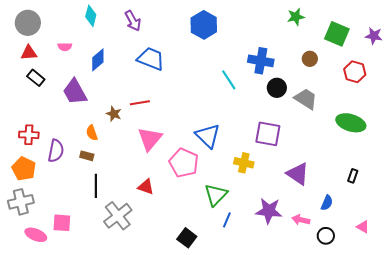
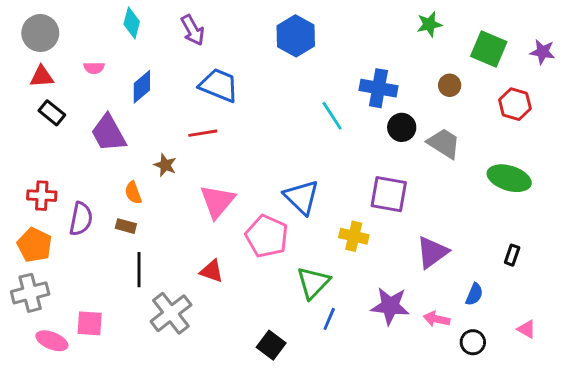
red line: (140, 103) -> (203, 133), moved
purple triangle: (298, 174) -> (432, 252), turned 50

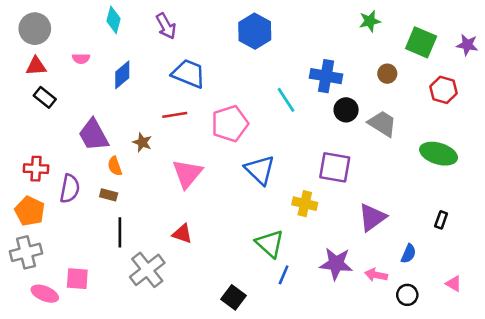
purple trapezoid: (108, 133) -> (94, 135), moved
pink pentagon: (267, 236) -> (230, 124), moved, turned 30
green triangle: (313, 283) -> (270, 244), turned -32

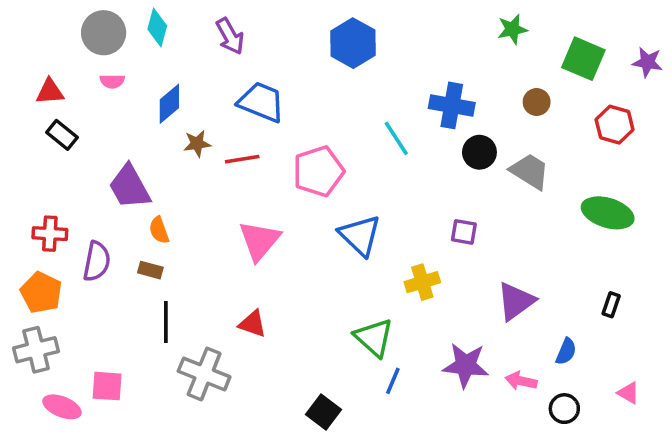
gray circle: (35, 29) -> (104, 33), moved
brown star: (142, 142) -> (197, 144), moved, turned -30
purple square: (335, 167) -> (464, 232), size x0.6
yellow cross: (305, 204) -> (422, 282), turned -30
gray cross: (147, 270) -> (204, 374), turned -30

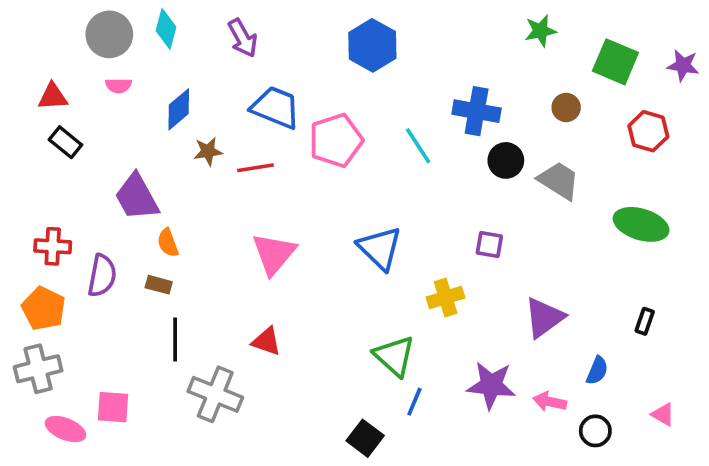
pink pentagon: (318, 171) -> (336, 140), moved
black square: (324, 412) -> (365, 438), moved

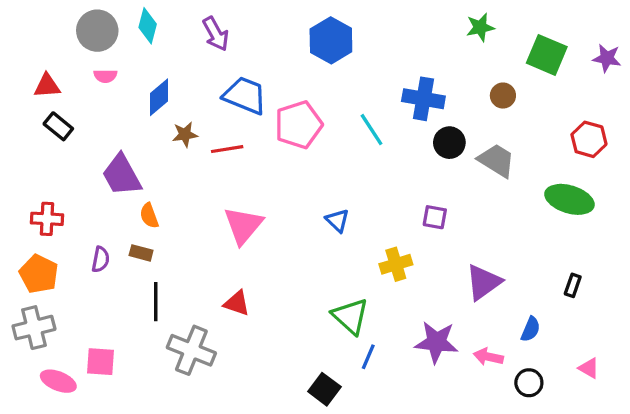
red hexagon: (648, 131) -> (589, 139), moved
blue triangle: (380, 248) -> (337, 220), size x0.6
purple semicircle: (102, 276) -> (101, 259), moved, size x0.7

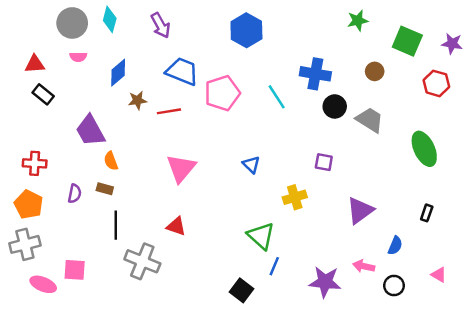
red hexagon: (589, 139) -> (436, 83), moved
green ellipse: (569, 199) -> (424, 149), turned 48
purple star: (436, 342) -> (325, 282), moved

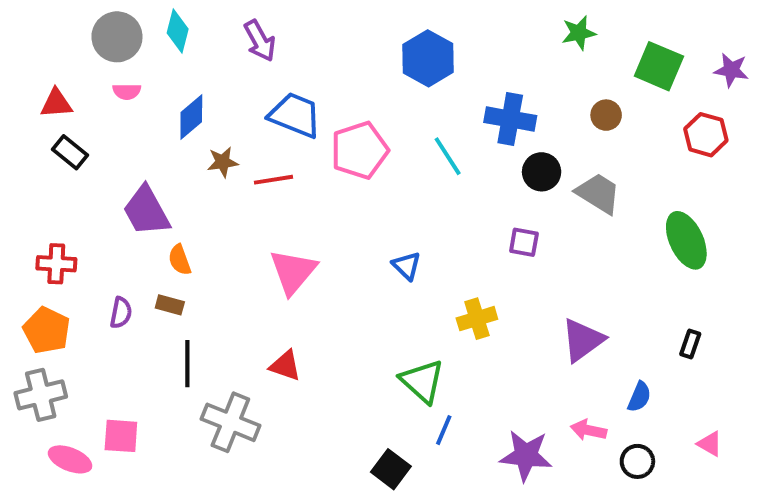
blue hexagon: (246, 30) -> (428, 58), moved
purple square: (324, 162) -> (524, 242), moved

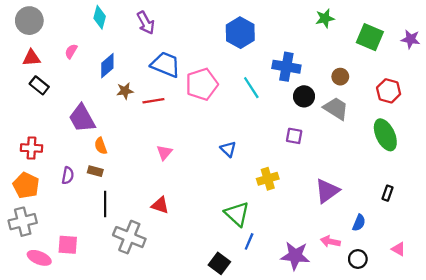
gray circle: (117, 37) -> (29, 21), moved
pink semicircle: (127, 92) -> (71, 51), turned 120
brown circle: (606, 115) -> (340, 77), moved
red hexagon: (706, 135) -> (389, 91), moved
pink triangle: (293, 272) -> (164, 152), size x0.6

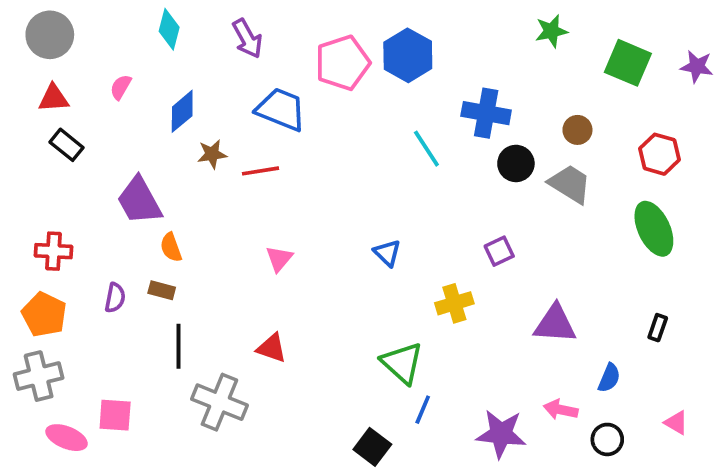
pink pentagon: (202, 84) -> (343, 63), moved
purple square: (294, 136) -> (499, 251), moved, turned -35
purple triangle: (327, 191) -> (555, 324), turned 40

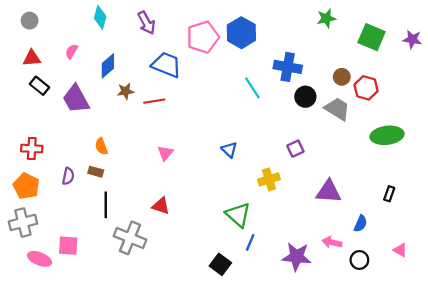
gray circle: (50, 35) -> (30, 21), size x0.6
red hexagon: (660, 154) -> (366, 88), moved
purple trapezoid: (139, 201) -> (76, 99), moved
green ellipse: (654, 229) -> (387, 135), turned -72

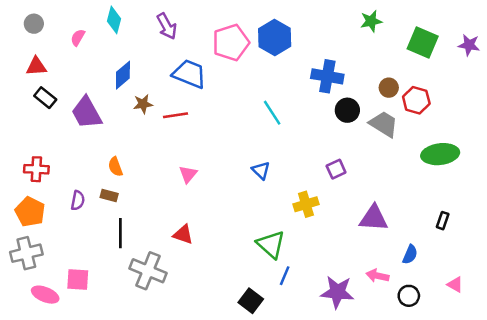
pink semicircle: (71, 51) -> (78, 37), moved
cyan line: (252, 88) -> (272, 113), moved

